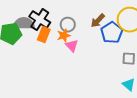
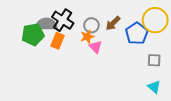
brown arrow: (98, 21) -> (113, 23), moved
orange rectangle: (44, 35) -> (58, 41), moved

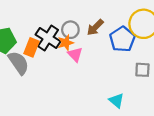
black cross: (63, 20) -> (48, 38), moved
gray semicircle: (46, 24) -> (19, 63), moved, turned 55
cyan triangle: (154, 87) -> (116, 101), moved

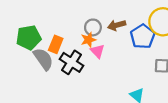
brown arrow: (95, 27) -> (117, 25), turned 30
black cross: (48, 38) -> (72, 62), moved

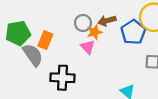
orange star: (88, 40) -> (94, 32), moved
black cross: (72, 62) -> (62, 78), moved, turned -30

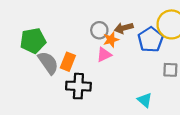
orange rectangle: (45, 40) -> (68, 62), moved
pink triangle: (88, 47) -> (104, 55), turned 49

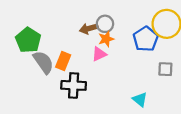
brown arrow: (124, 28) -> (89, 29), moved
gray circle: (99, 30) -> (105, 24), moved
green pentagon: (33, 41) -> (28, 40), turned -30

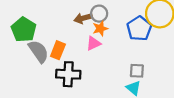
gray square: (165, 69) -> (137, 71), moved

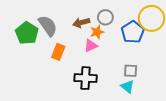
gray circle: (99, 14) -> (105, 17), moved
gray semicircle: (38, 51) -> (48, 26), moved
black cross: (68, 74) -> (86, 78), moved

